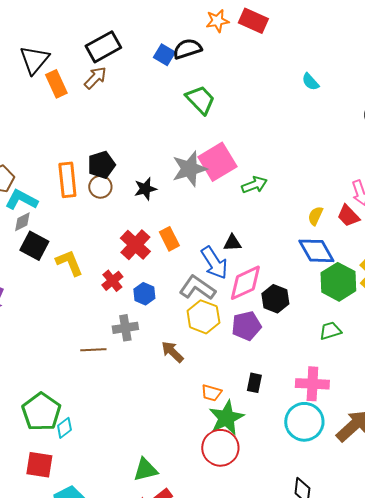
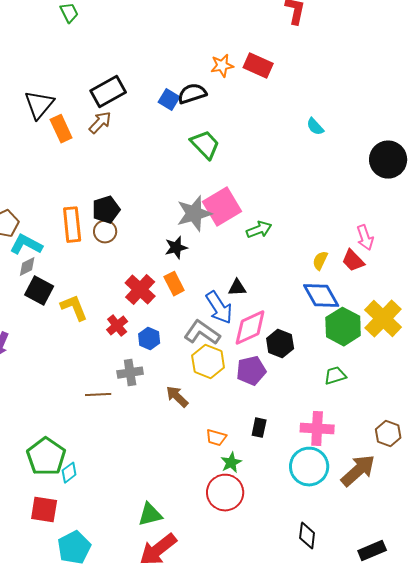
black star: (145, 189) -> (176, 248), moved
green star: (226, 418) -> (231, 463), size x0.6

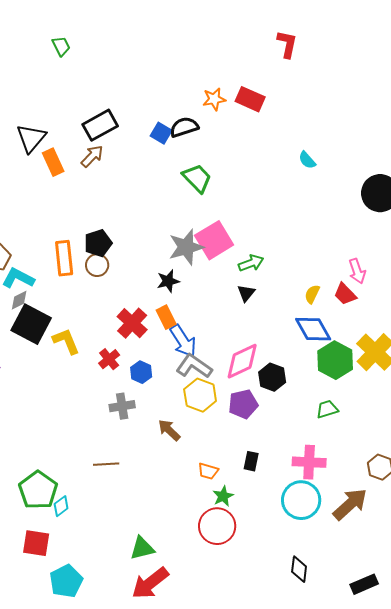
black triangle: (237, 288) -> (246, 293), moved, turned -48
black square: (39, 291) -> (31, 324), size x1.4
blue arrow: (219, 308) -> (183, 341), moved
brown line: (98, 395) -> (106, 464), moved

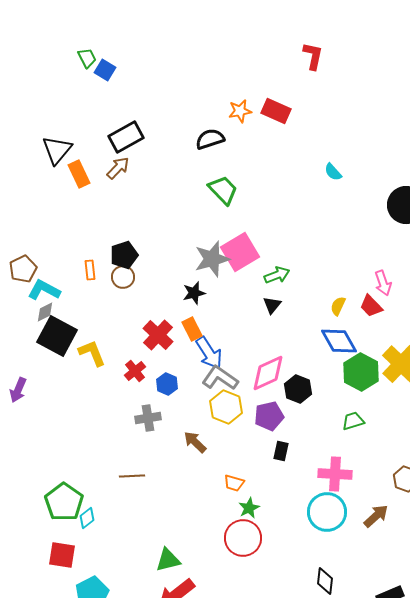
blue square: (161, 133) -> (105, 70), moved
orange rectangle: (64, 258) -> (90, 270), size x0.6
black rectangle: (251, 461) -> (281, 451), moved
brown arrow: (350, 504) -> (376, 516), size x0.7

